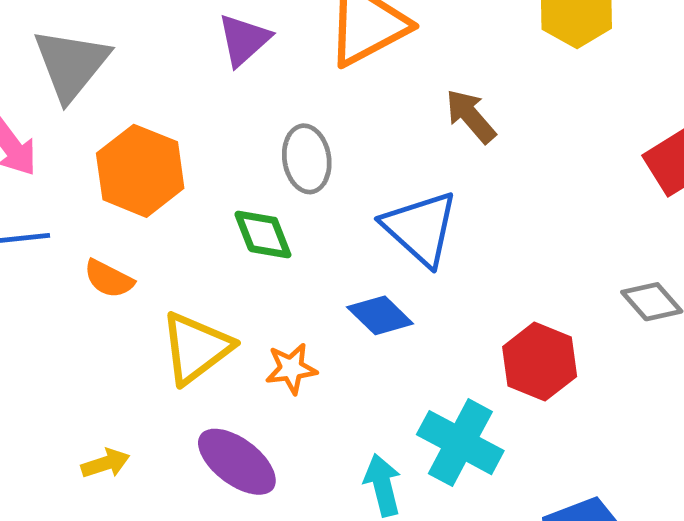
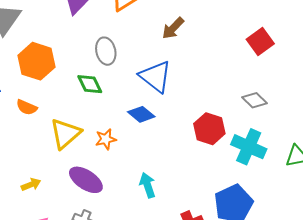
brown arrow: (471, 116) -> (173, 28), turned -90
cyan cross: (460, 443) -> (249, 147), moved

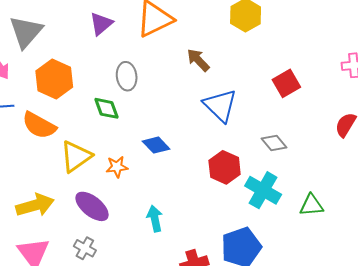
brown arrow: (173, 28) -> (198, 60), turned 85
blue triangle: (155, 77) -> (220, 105), moved
orange semicircle: (27, 107) -> (39, 125), size x1.6
yellow arrow: (31, 185) -> (35, 205), size x1.8

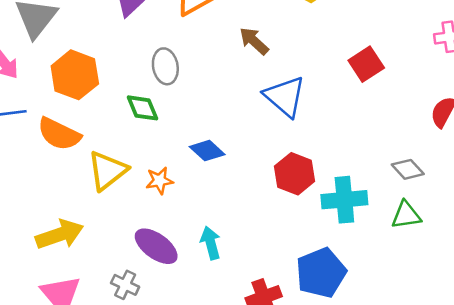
gray diamond: (274, 143) -> (408, 169), moved
cyan cross: (263, 190) -> (344, 200), turned -32
purple ellipse: (92, 206) -> (156, 246), moved

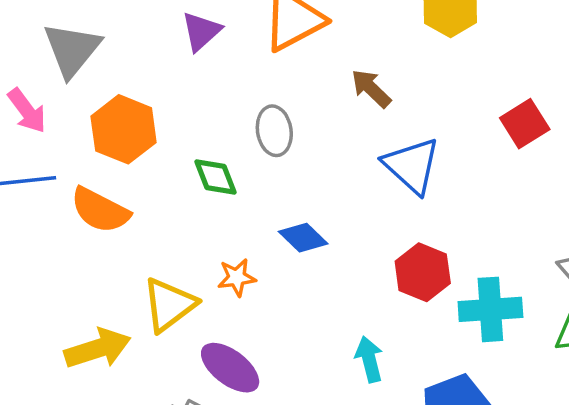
gray ellipse: (165, 66) -> (274, 131), moved
yellow triangle: (107, 171) -> (169, 305), moved
cyan arrow: (211, 243) -> (369, 359), moved

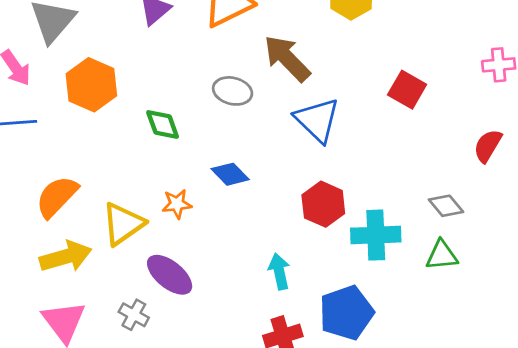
brown arrow: (371, 88) -> (287, 58), size x1.5
red square: (525, 124) -> (407, 90), turned -30
gray ellipse: (274, 131) -> (233, 91), moved, turned -69
orange semicircle: (100, 210) -> (57, 197), moved, turned 105

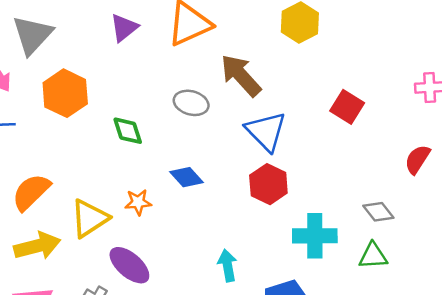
red hexagon: (323, 204) -> (268, 184), moved

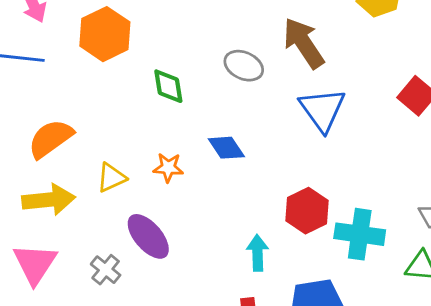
red hexagon: (268, 184) -> (307, 211), moved
yellow triangle: (89, 218) -> (111, 178), size x0.7

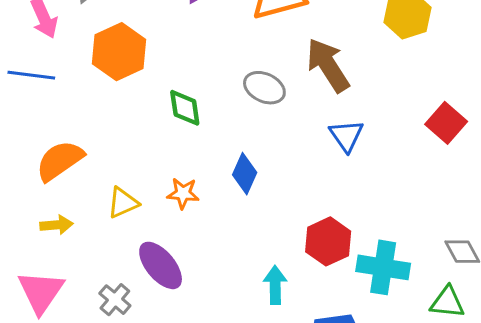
blue triangle: (322, 110) -> (346, 136), size x0.7
blue diamond: (226, 148) -> (245, 174), turned 57
yellow arrow: (49, 200) -> (56, 225), size x0.6

